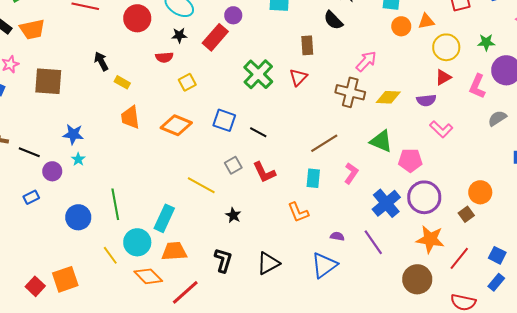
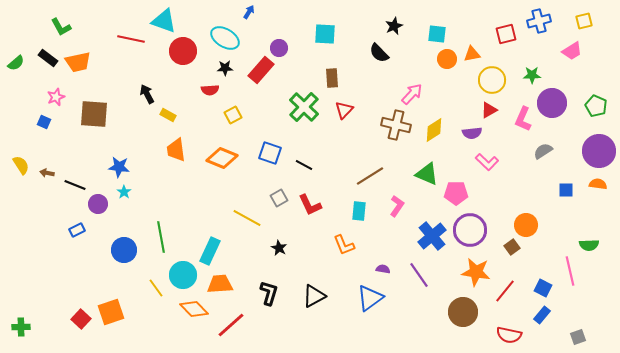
brown rectangle: (307, 45) -> (332, 78), moved
yellow diamond: (388, 97) -> (434, 130), turned -35

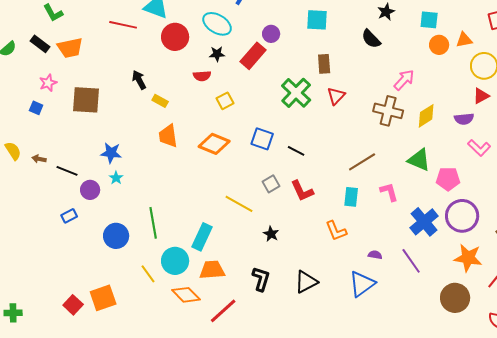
pink L-shape: (397, 206) -> (389, 192), turned -50

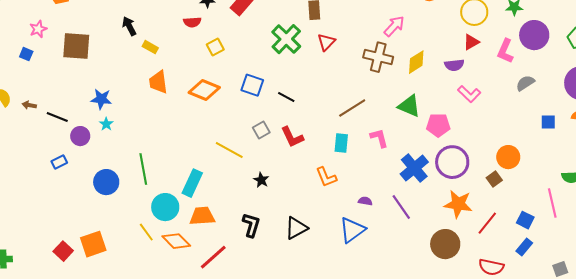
yellow line: (148, 274) -> (146, 232), moved

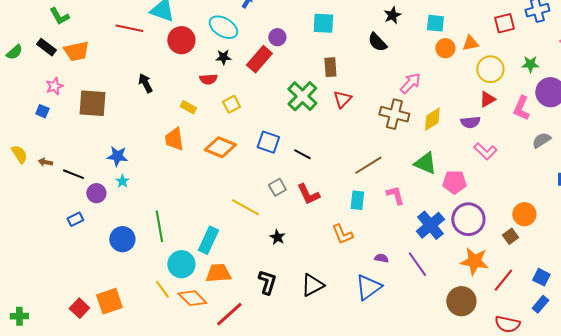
yellow rectangle: (150, 47) -> (188, 107), moved

